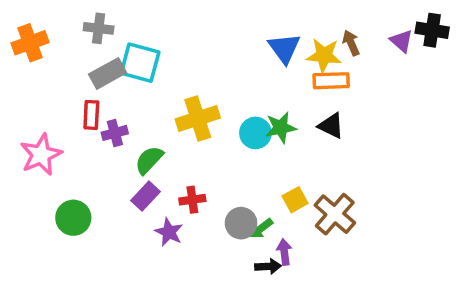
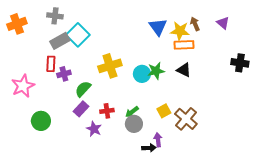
black cross: (432, 30) -> (240, 63), moved
cyan square: (140, 63) -> (78, 35), turned 30
green arrow: (261, 229) -> (132, 112), moved

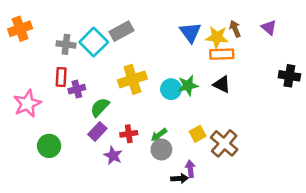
gray cross: (55, 16) -> (66, 44), moved
gray rectangle: (60, 41) -> (122, 31), moved

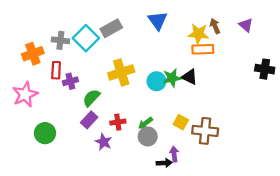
orange cross: (20, 29) -> (33, 54), moved
blue triangle: (190, 32) -> (158, 21), moved
black triangle: (222, 84) -> (190, 77), moved
yellow square: (198, 134) -> (181, 122), turned -32
brown cross: (224, 143) -> (205, 131), turned -35

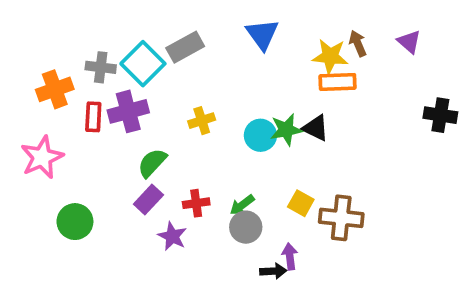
yellow cross: (121, 72) -> (202, 121), size x0.6
purple cross: (70, 81) -> (128, 111), moved, size x1.5

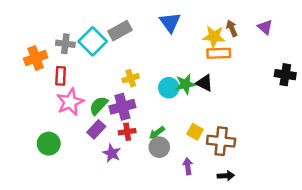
purple cross: (128, 111) -> (122, 107), moved
pink star: (42, 157) -> (70, 102), moved
black arrow: (273, 271) -> (226, 176), moved

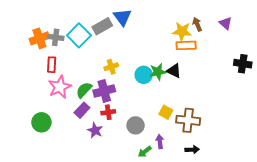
blue triangle: (170, 22) -> (122, 17), moved
orange cross: (36, 58) -> (39, 38), moved
green arrow: (157, 133) -> (145, 152), moved

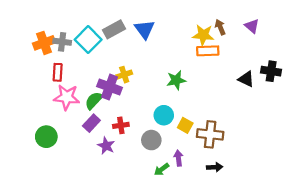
blue triangle: (122, 17) -> (145, 29), moved
black triangle: (174, 71) -> (246, 79), moved
cyan circle: (144, 75) -> (164, 115), moved
pink star: (60, 87) -> (67, 97), turned 30
purple cross: (104, 91) -> (110, 87), moved, turned 35

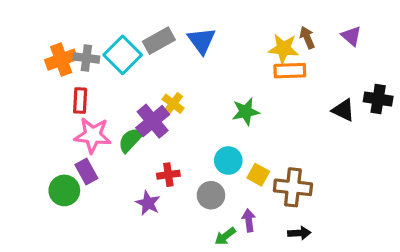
yellow cross: (124, 75) -> (173, 104), turned -35
purple cross: (110, 87) -> (153, 121), turned 30
purple rectangle: (91, 123) -> (86, 172), moved, turned -72

